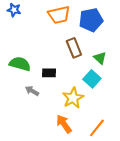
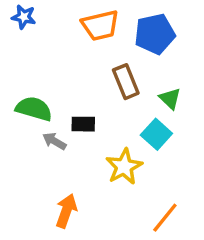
gray arrow: (32, 91) -> (54, 141), moved
orange arrow: (64, 124) -> (66, 211), moved, turned 54

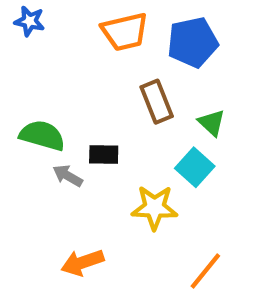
yellow star: (124, 167) -> (154, 207), turned 30
orange arrow: (66, 211) -> (82, 263), turned -128

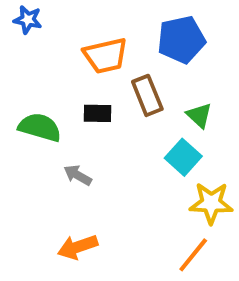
orange trapezoid: (125, 32) -> (106, 56), moved
black rectangle: (104, 155) -> (98, 113), moved
gray arrow: (68, 176) -> (78, 175), moved
yellow star: (154, 207) -> (211, 203), moved

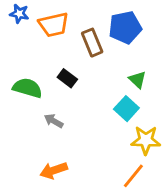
orange trapezoid: (106, 56) -> (54, 25), moved
brown rectangle: (147, 95) -> (92, 43), moved
black rectangle: (98, 113) -> (67, 78), turned 36

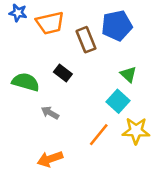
orange line: (133, 176) -> (99, 135), moved

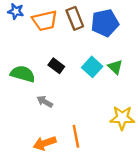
brown rectangle: (86, 40) -> (75, 18), moved
cyan square: (118, 101) -> (92, 67), moved
orange line: (99, 135) -> (76, 136), moved, turned -50

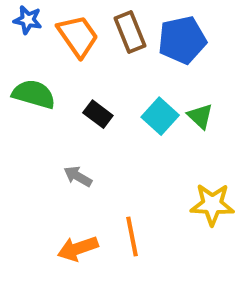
orange trapezoid: (45, 21) -> (78, 36), turned -112
green semicircle: (23, 74) -> (34, 94), moved

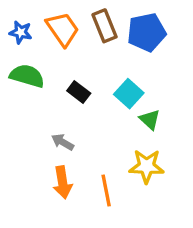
blue star: (28, 20) -> (21, 32), moved
green triangle: (200, 116) -> (150, 119), moved
yellow star: (212, 204) -> (147, 166), moved
orange arrow: (78, 249) -> (63, 182), moved, turned -80

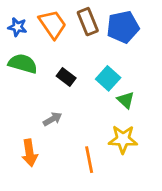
gray arrow: (63, 142) -> (53, 119), turned 120
orange arrow: (63, 182) -> (30, 153), moved

